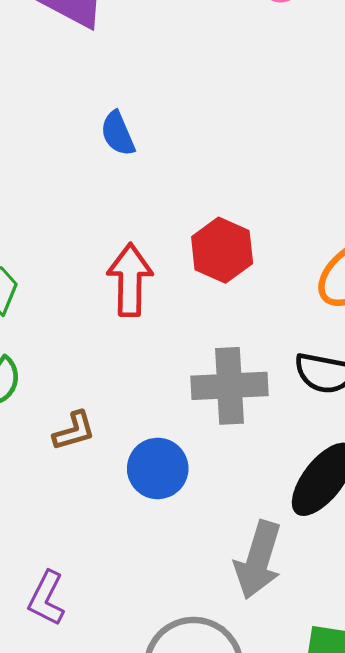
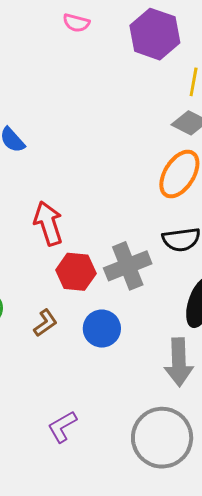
red hexagon: (222, 250) -> (76, 272), moved
purple L-shape: (46, 598) -> (62, 427), turned 52

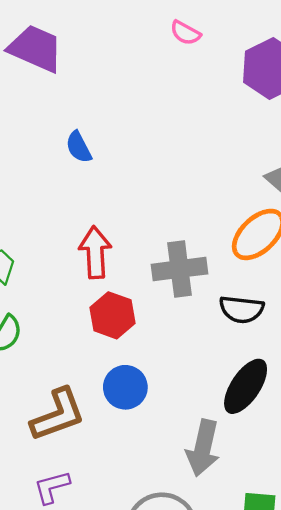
gray cross: (128, 266) -> (180, 269), moved
brown L-shape: (45, 323) -> (58, 415), moved, size x1.8

